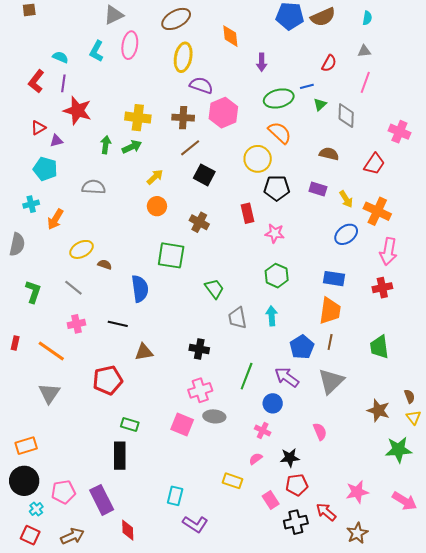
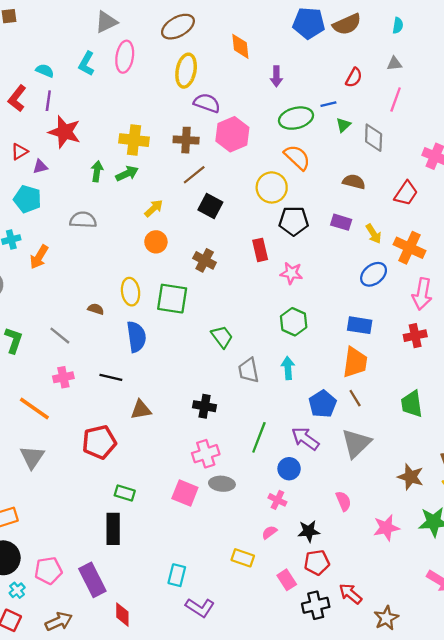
yellow ellipse: (81, 249) -> (131, 292), moved, turned -70
brown line: (330, 342) -> (355, 398), turned -42
pink star: (357, 492) -> (386, 528), moved

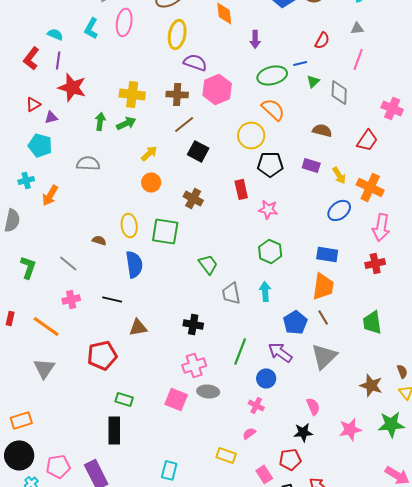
black star: (309, 531) -> (303, 432), moved

